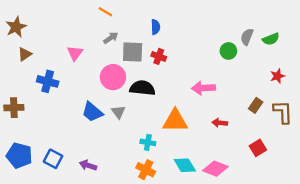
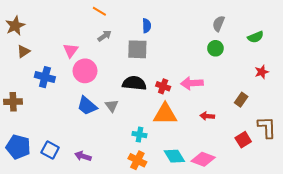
gray semicircle: (247, 37) -> (219, 24), moved
gray square: (133, 52) -> (137, 49), moved
red cross: (159, 56) -> (163, 86), moved
pink circle: (113, 77) -> (85, 71), moved
brown L-shape: (283, 112) -> (267, 127), moved

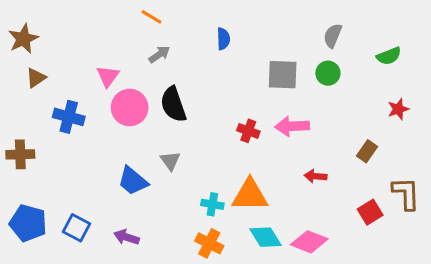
gray square: (137, 49) -> (283, 75), moved
black semicircle: (134, 83) -> (173, 104), moved, turned -115
blue trapezoid: (87, 106) -> (133, 181), moved
orange triangle: (165, 114) -> (250, 195), moved

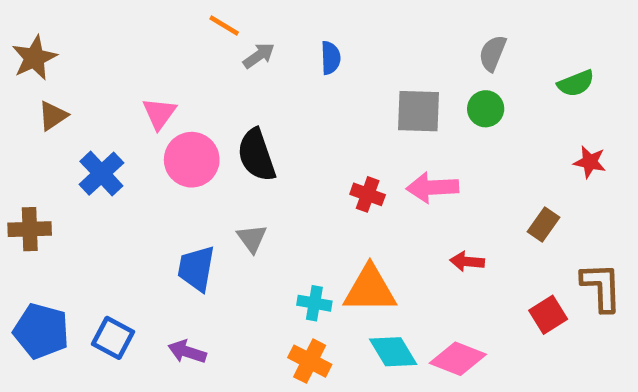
gray arrow: (159, 54) -> (259, 56), moved
red star: (398, 109) -> (590, 162), turned 30
blue cross: (69, 117) -> (101, 174), turned 32
blue trapezoid: (133, 181) -> (196, 268), turned 60

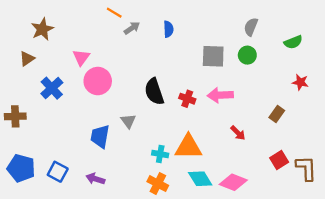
brown star: (34, 58) -> (42, 29), moved
black semicircle: (257, 155) -> (154, 92), moved
red arrow: (467, 262) -> (238, 133), turned -140
brown L-shape: (601, 287) -> (306, 168), moved

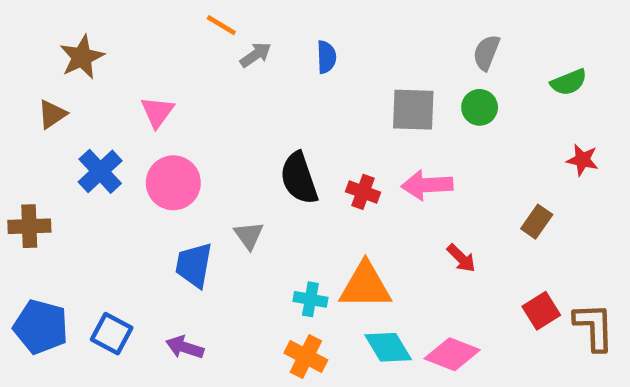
pink circle: (98, 81) -> (173, 183), moved

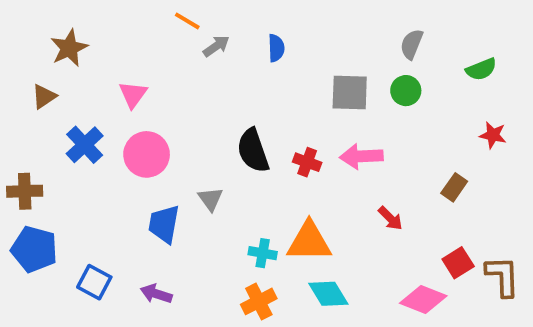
blue pentagon: (41, 327) -> (34, 249), moved
pink diamond: (452, 354) -> (423, 300), moved
orange cross: (306, 356) -> (259, 301), turned 36

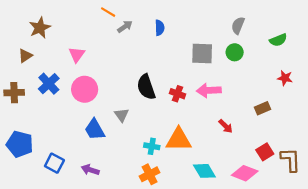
brown rectangle: (454, 187) -> (263, 108), turned 32
brown cross: (25, 191) -> (14, 93), moved
blue trapezoid: (164, 224) -> (95, 130), turned -40
cyan diamond: (328, 294) -> (204, 171), moved

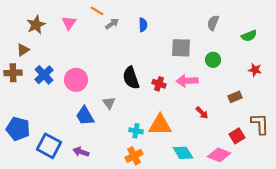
green circle: (235, 52) -> (213, 60), moved
pink triangle: (77, 55) -> (69, 23), moved
brown cross: (14, 93) -> (13, 73), moved
brown L-shape: (291, 160) -> (260, 124), moved
blue square: (54, 163) -> (49, 146), size x1.4

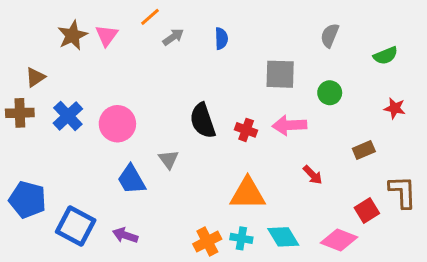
orange line: (97, 11) -> (150, 17), turned -72
brown star: (36, 25) -> (73, 35), moved
cyan cross: (136, 131) -> (241, 238), moved

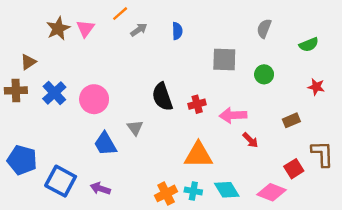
pink arrow: (289, 125) -> (233, 115), moved
red cross: (246, 130) -> (197, 104), turned -35

